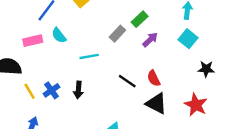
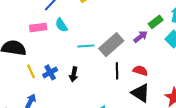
green rectangle: (140, 19) -> (156, 22), moved
gray rectangle: (117, 34) -> (111, 45), moved, size x1.6
red semicircle: (154, 78) -> (140, 71), turned 128
black line: (127, 81) -> (117, 71), turned 49

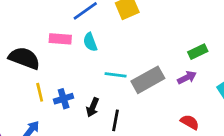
green rectangle: (156, 22) -> (198, 52), moved
black line: (117, 71) -> (115, 120), moved
red semicircle: (140, 71) -> (190, 122), moved

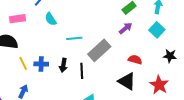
pink rectangle: (60, 39) -> (18, 19), moved
gray rectangle: (148, 80) -> (99, 50), moved
blue cross: (64, 99) -> (41, 64), turned 32

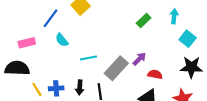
purple arrow: (126, 28) -> (139, 59), moved
cyan square: (157, 30) -> (188, 39), moved
black star: (170, 56) -> (191, 67), size x1.5

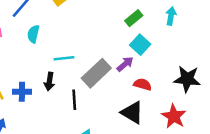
cyan square: (188, 39) -> (140, 45), moved
cyan semicircle: (62, 40) -> (33, 34), turned 48
black arrow: (80, 87) -> (49, 81), moved

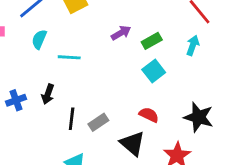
cyan line: (64, 58) -> (69, 57), moved
purple arrow: (125, 64) -> (121, 33), moved
gray rectangle: (96, 73) -> (98, 122), moved, size x0.6
blue cross: (22, 92) -> (16, 100), turned -30

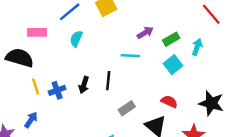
cyan arrow: (193, 45) -> (197, 47), moved
cyan line: (69, 57) -> (130, 56), moved
black line: (72, 119) -> (108, 81), moved

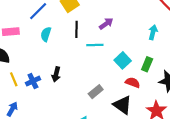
green rectangle: (171, 39) -> (147, 64), moved, turned -32
cyan square: (173, 65) -> (123, 60), moved
black line: (108, 81) -> (77, 29), moved

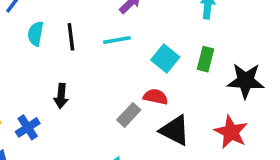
black line: (77, 29) -> (71, 37), moved
blue cross: (33, 81) -> (28, 127), moved
red semicircle: (133, 83) -> (156, 97), moved

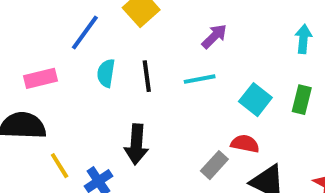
black arrow: (61, 96) -> (136, 144), size x1.4

